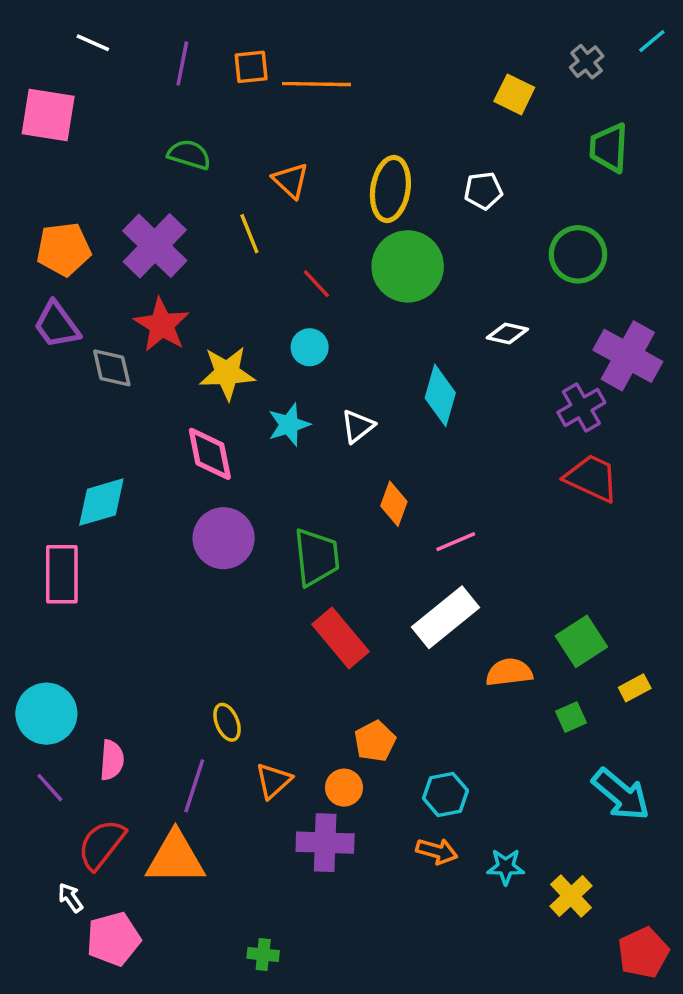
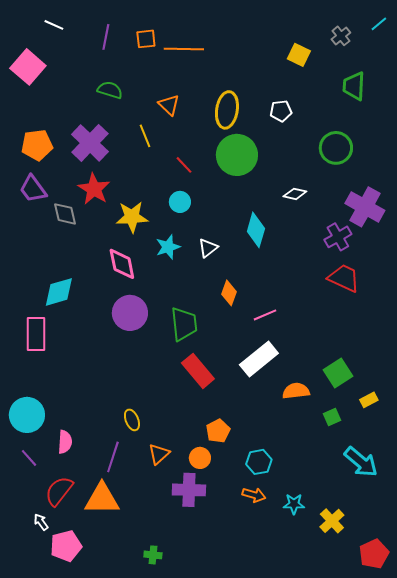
pink square: (48, 115) -> (28, 67), turned 32

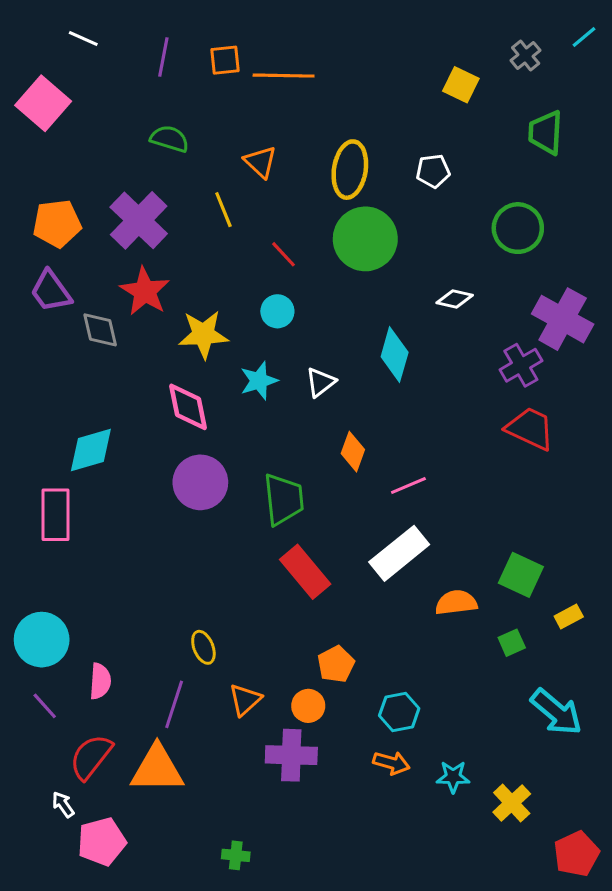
green square: (338, 373) -> (521, 575), turned -32

